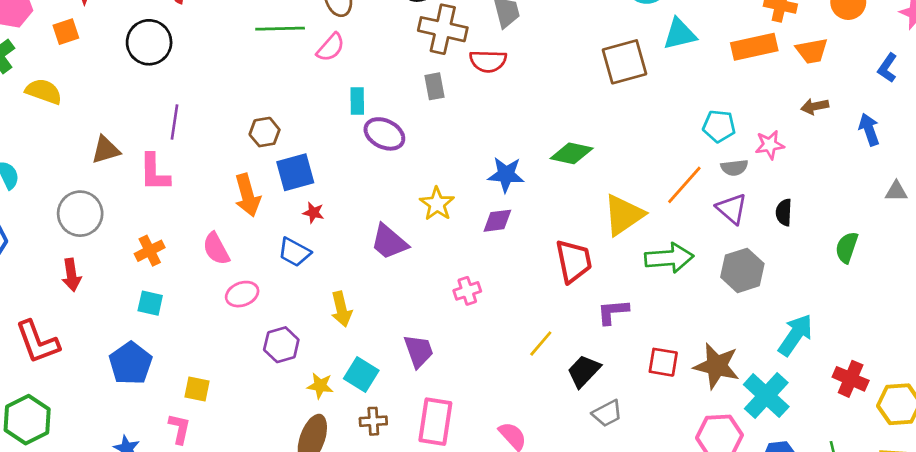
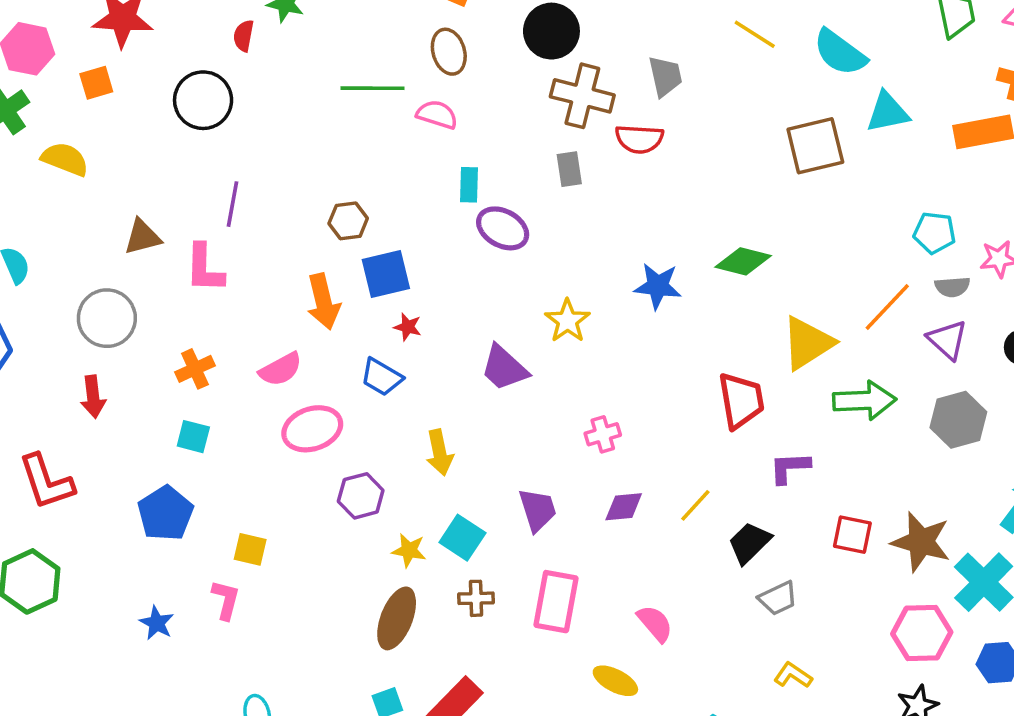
pink semicircle: (331, 47) -> (437, 114), turned -116
purple diamond: (497, 221) -> (624, 507), moved
pink semicircle: (216, 249) -> (281, 369), turned -92
pink ellipse: (242, 294) -> (312, 429), size x1.4

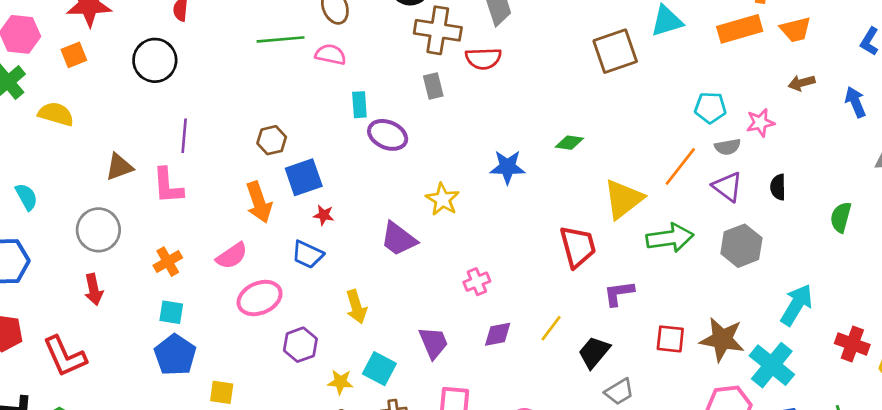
green diamond: (743, 261) -> (569, 143), size x0.7
blue pentagon: (165, 513) -> (175, 355), moved

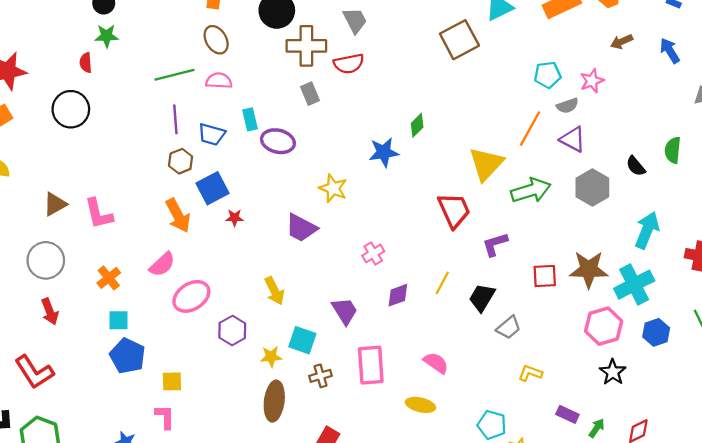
purple line: (184, 136) -> (175, 119), moved
green diamond: (569, 143) -> (417, 125), moved, turned -45
black semicircle: (778, 187) -> (636, 166), moved, turned -30
blue trapezoid: (308, 254) -> (212, 134), moved
cyan cross: (772, 365) -> (634, 285), turned 33

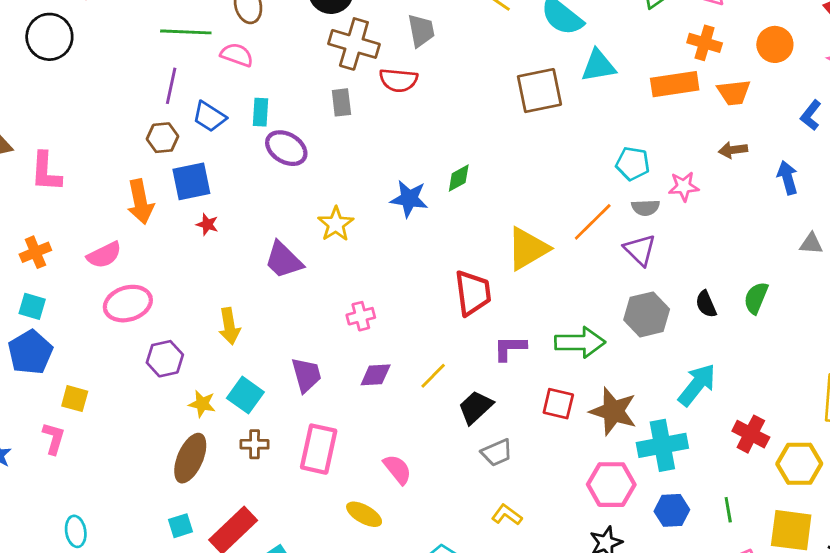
green arrow: (531, 190) -> (580, 342), moved

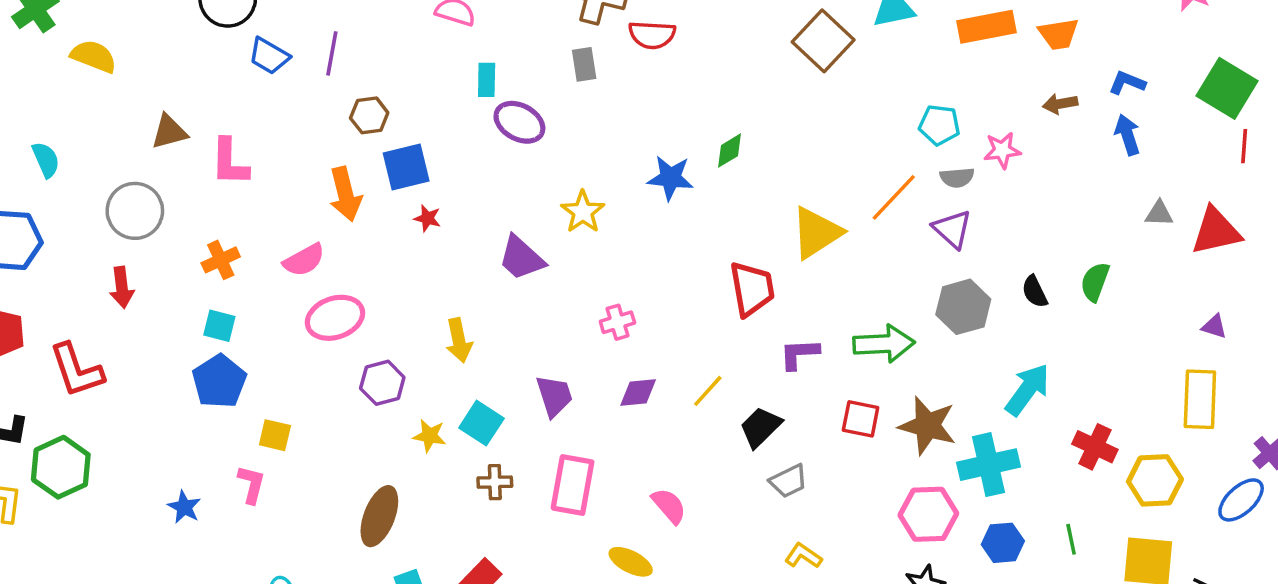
purple line: (171, 86) -> (332, 53), moved
brown square: (539, 91) -> (823, 41), turned -33
blue L-shape: (811, 115) -> (1127, 83), moved, turned 76
blue trapezoid: (209, 117) -> (269, 56), moved
brown ellipse: (190, 458) -> (379, 516), moved

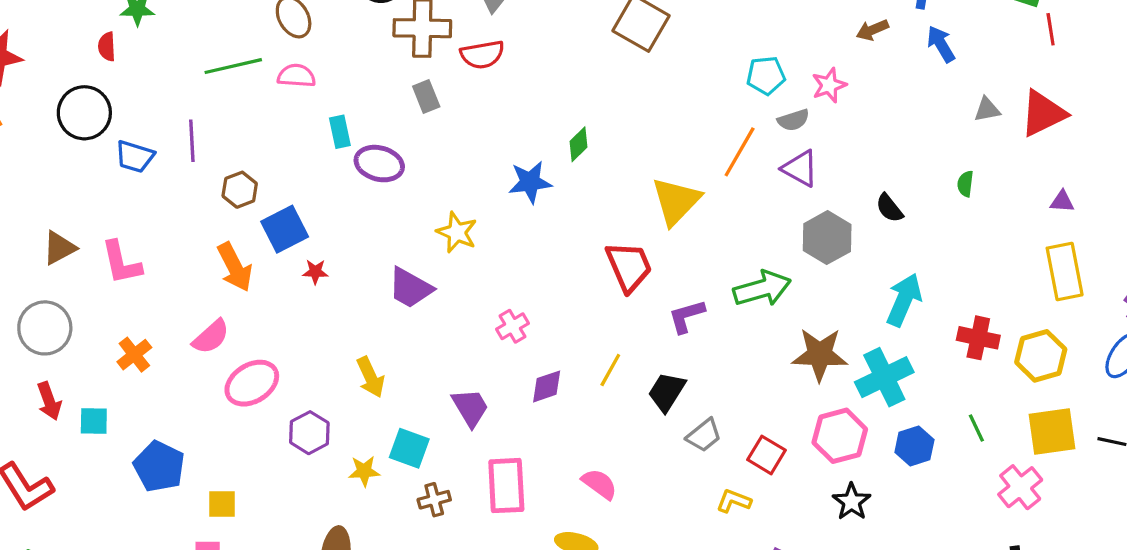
green semicircle: (1095, 282) -> (965, 184), moved, size x0.7
cyan square: (219, 326) -> (94, 421), moved
red square: (861, 419) -> (767, 455), moved, turned 33

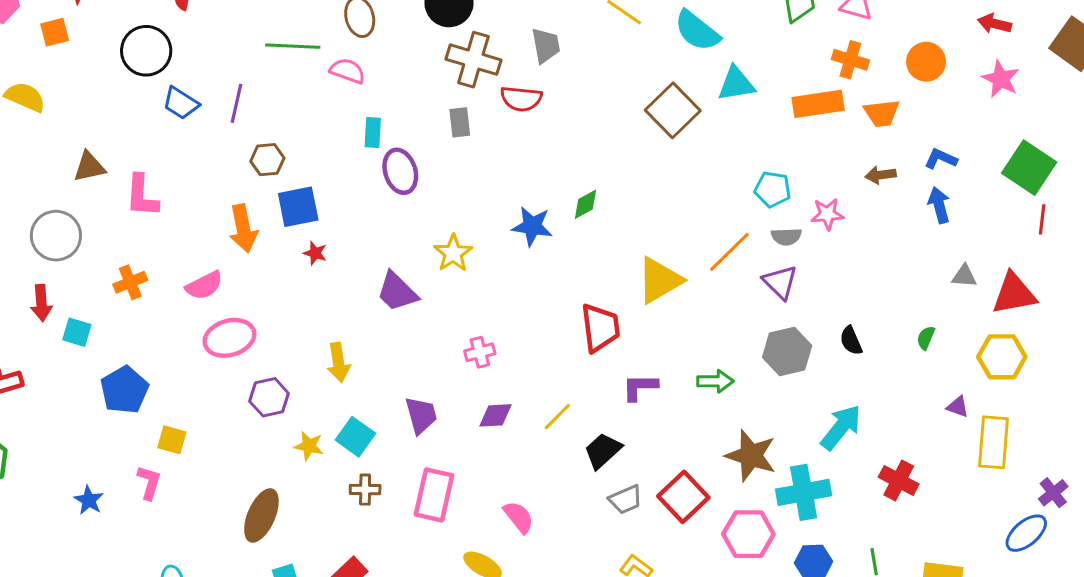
purple ellipse: (379, 164) -> (400, 171), turned 42
purple triangle: (1062, 201) -> (958, 407), moved
green arrow: (762, 289) -> (715, 381), size x0.7
yellow hexagon: (1041, 356) -> (1002, 357), moved
red square: (767, 455) -> (683, 497), moved, size x1.4

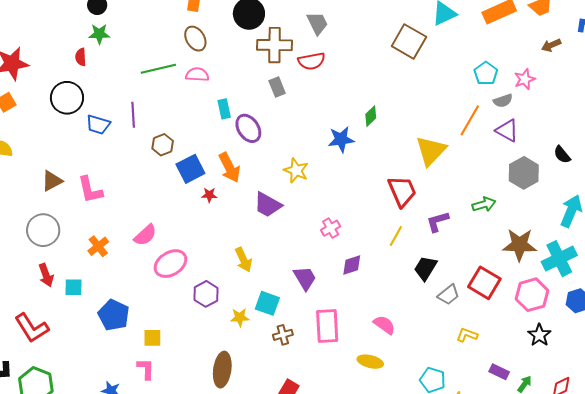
cyan pentagon: (773, 189) -> (486, 73), turned -30
orange arrow: (243, 229) -> (229, 168), moved
yellow line: (557, 417) -> (396, 236), moved

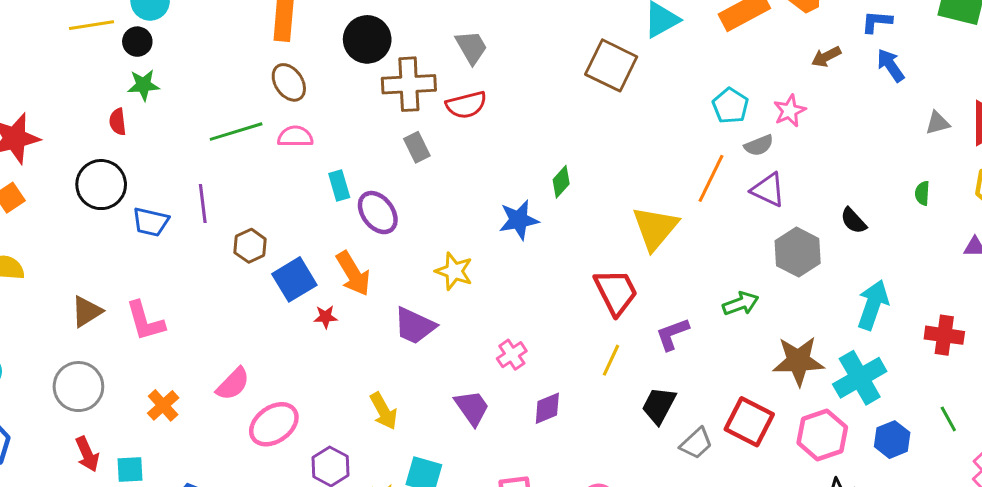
purple trapezoid: (305, 278) -> (472, 408), moved

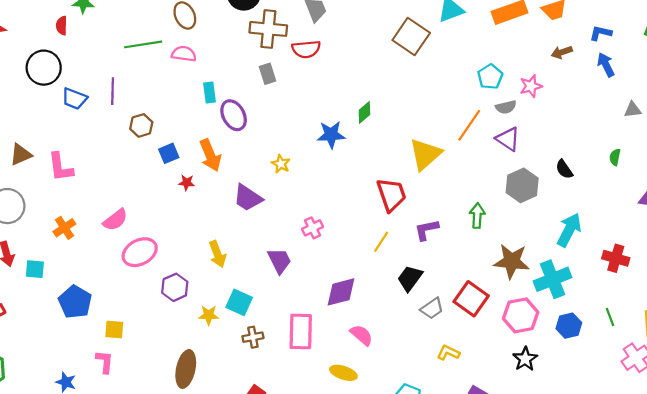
yellow star: (454, 271) -> (281, 164), size x0.7
blue square: (294, 279) -> (169, 153), size x0.7
green arrow: (741, 304) -> (477, 216), turned -75
purple diamond: (547, 408) -> (341, 292), moved, size x1.4

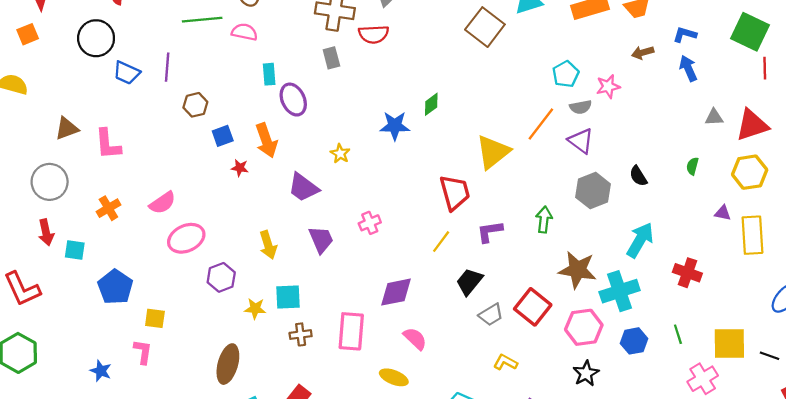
purple trapezoid: (279, 261) -> (321, 240), moved
cyan square: (239, 302) -> (288, 297), turned -30

